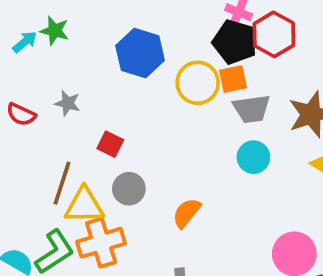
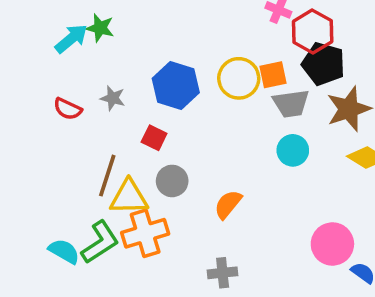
cyan arrow: (25, 42) -> (71, 39), size x1.4
black pentagon: (235, 42) -> (323, 64), moved
blue hexagon: (140, 53) -> (176, 86), moved

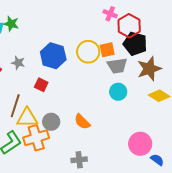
gray circle: (172, 181) -> (51, 122), moved
orange semicircle: (228, 204) -> (82, 122), turned -84

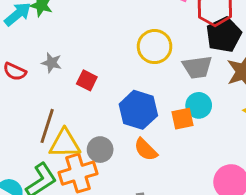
black pentagon: (135, 44) -> (224, 35), turned 30
orange square: (107, 50) -> (182, 119), moved
blue hexagon: (53, 56) -> (138, 110), moved
red square: (41, 85) -> (87, 80), moved

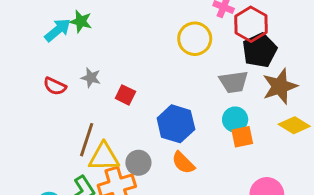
yellow circle: (155, 47) -> (195, 39), moved
orange square: (182, 119) -> (242, 137), moved

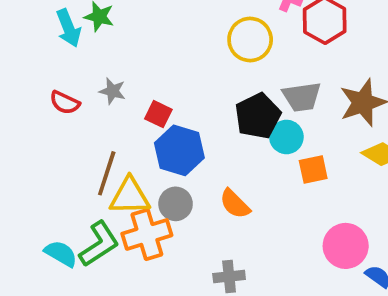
cyan arrow: (58, 30) -> (68, 28), turned 108
black pentagon: (260, 50) -> (258, 116), moved
cyan circle: (235, 119) -> (286, 137), moved
blue hexagon: (176, 124) -> (179, 150), moved

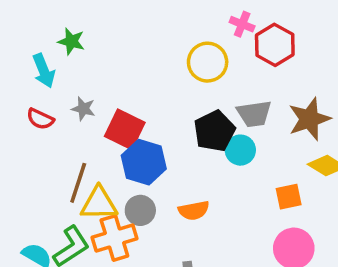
cyan arrow: (68, 28) -> (44, 71), moved
red square: (158, 114) -> (125, 129), size x1.6
orange square: (313, 169) -> (289, 197), moved
orange semicircle: (235, 204) -> (194, 210), turned -56

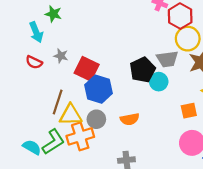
yellow circle: (208, 62) -> (188, 39), moved

